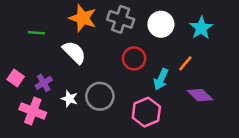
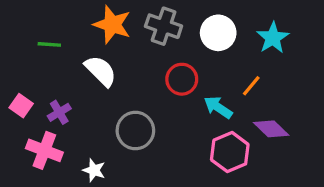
cyan arrow: (161, 79) -> (218, 107), turned 100
white star: (69, 99) -> (94, 170), moved
pink hexagon: (146, 112) -> (230, 152), moved

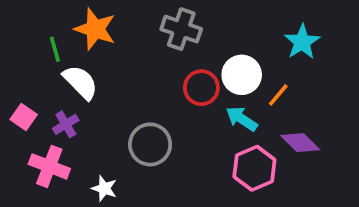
orange star: (112, 25) -> (95, 29), moved
white circle: (218, 33) -> (242, 75), moved
green line: (49, 44) -> (55, 49), turned 70
white semicircle: (101, 71) -> (80, 82), moved

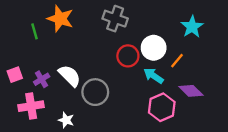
white semicircle: (80, 82) -> (70, 76), moved
pink square: (24, 117) -> (15, 75), turned 35
pink cross: (49, 166) -> (31, 106), turned -30

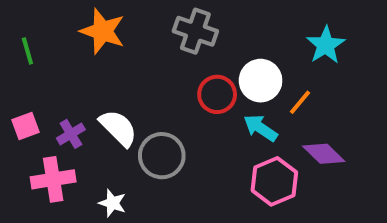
green line: (35, 31) -> (27, 51), moved

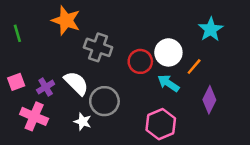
gray cross: (195, 31) -> (98, 47), moved
purple diamond: (324, 154) -> (209, 100), turned 72
pink cross: (53, 179) -> (34, 116), turned 32
pink hexagon: (274, 181) -> (161, 124), moved
white star: (112, 203) -> (83, 122), moved

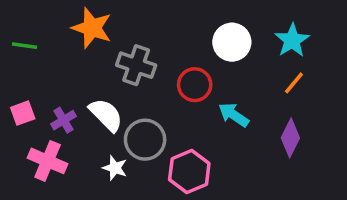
green line: (17, 33) -> (24, 46), turned -66
white circle: (168, 52) -> (232, 42), moved
orange line: (194, 67) -> (294, 83), moved
pink hexagon: (161, 124) -> (189, 172), moved

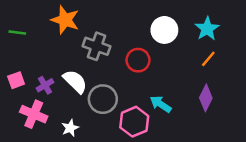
cyan arrow: (234, 115) -> (161, 104), moved
white star: (115, 168) -> (70, 128), moved, turned 30

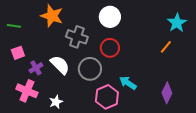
cyan star: (207, 29) -> (177, 23), moved
white circle: (164, 30) -> (110, 17), moved
pink square: (16, 80) -> (18, 53), moved
purple diamond: (206, 98) -> (167, 93), moved
gray circle: (103, 99) -> (90, 69), moved

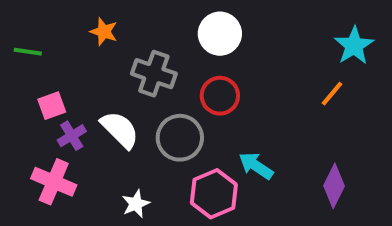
orange star: (52, 16) -> (104, 32), size x0.6
pink square: (18, 53) -> (52, 106), moved
white star: (56, 102) -> (136, 204), moved

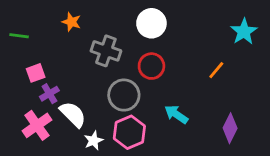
orange line: (332, 94) -> (216, 70), moved
white semicircle: (120, 130) -> (73, 114), moved
pink cross: (54, 182) -> (37, 125), turned 32
pink hexagon: (214, 194) -> (129, 132), moved

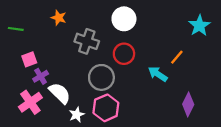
cyan arrow: (176, 114) -> (158, 74), moved

